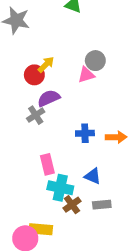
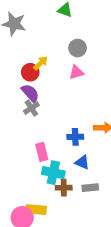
gray circle: (95, 61) -> (78, 48), moved
purple semicircle: (49, 98) -> (30, 93), moved, turned 72
blue cross: (85, 133) -> (75, 137), moved
brown cross: (72, 205) -> (64, 188), turned 35

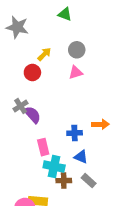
yellow arrow: (41, 63) -> (44, 54), moved
purple semicircle: (30, 93) -> (32, 115), moved
gray cross: (31, 108) -> (21, 106), moved
gray rectangle: (90, 188) -> (89, 181), turned 48

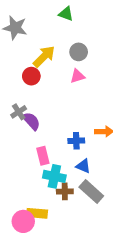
yellow arrow: (44, 54) -> (44, 57), size x1.5
gray rectangle: (89, 181) -> (91, 191), size x1.5

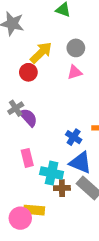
blue cross: (76, 141) -> (74, 137), turned 35
pink rectangle: (43, 156) -> (27, 158), moved
blue triangle: (83, 166) -> (80, 163), size x1.5

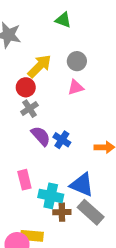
gray cross: (16, 108) -> (29, 109), moved
purple semicircle: (28, 117) -> (41, 136), moved
blue cross: (74, 137) -> (62, 140), moved

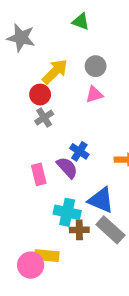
purple semicircle: (41, 136) -> (67, 168), moved
pink rectangle: (24, 180) -> (39, 174), moved

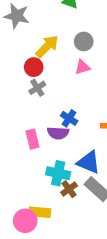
purple semicircle: (67, 168) -> (58, 133), turned 135
brown cross: (79, 230) -> (69, 189), turned -35

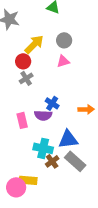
blue triangle: (89, 162) -> (68, 139), turned -30

